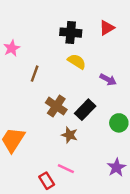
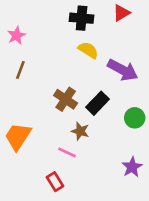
brown line: (35, 74) -> (20, 70), moved
purple arrow: (108, 80) -> (123, 70), size x1.6
pink line: (66, 169) -> (67, 152), moved

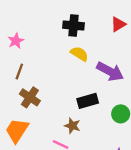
red triangle: (121, 13) -> (118, 24), moved
brown cross: (66, 99) -> (30, 97), moved
black rectangle: (97, 103) -> (88, 101), turned 30

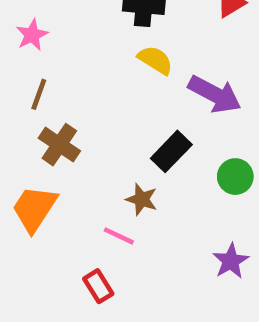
black rectangle: (88, 101) -> (171, 151), turned -30

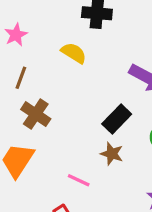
yellow semicircle: (155, 60) -> (74, 53), moved
brown star: (142, 199) -> (112, 154), moved

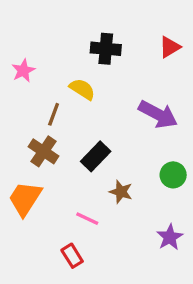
brown line: (21, 78) -> (54, 114), moved
black rectangle: (117, 119) -> (96, 156), moved

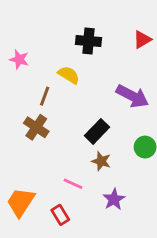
pink star: (23, 71) -> (19, 59), turned -30
black rectangle: (96, 156) -> (97, 131), moved
orange trapezoid: (25, 198) -> (21, 202), moved
purple star: (170, 237) -> (114, 199), moved

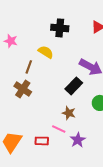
black rectangle: (97, 131) -> (74, 86), moved
pink line: (73, 184) -> (59, 129), moved
red rectangle: (60, 215) -> (42, 141), moved, turned -56

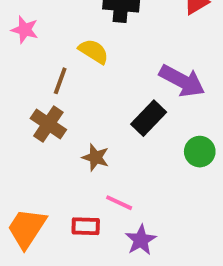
brown star: (69, 113) -> (96, 157), moved
purple star: (78, 140) -> (141, 240), moved

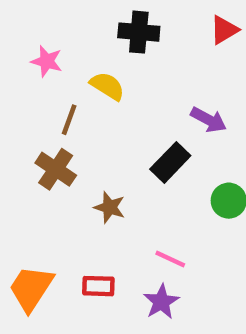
pink star: (25, 30) -> (47, 61), moved
purple arrow: (182, 81) -> (208, 120), size x0.7
pink line: (119, 203) -> (170, 259), moved

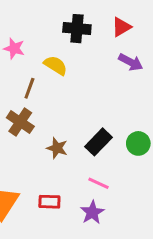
red triangle: (224, 30) -> (121, 27), moved
purple arrow: (208, 120) -> (131, 62), moved
black rectangle: (170, 162) -> (98, 142), moved

